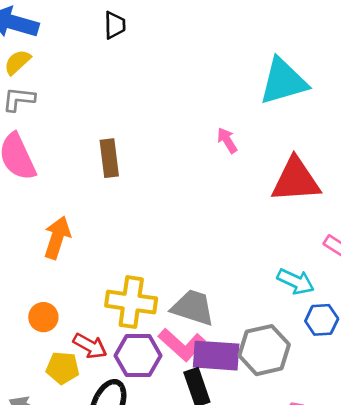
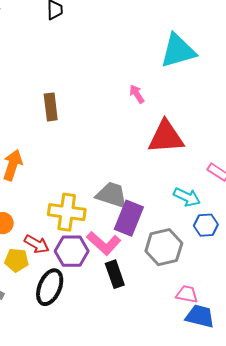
red triangle: (296, 180) -> (166, 137), moved
gray trapezoid: (193, 308) -> (112, 195), moved
purple rectangle: (216, 356) -> (129, 218), moved, turned -72

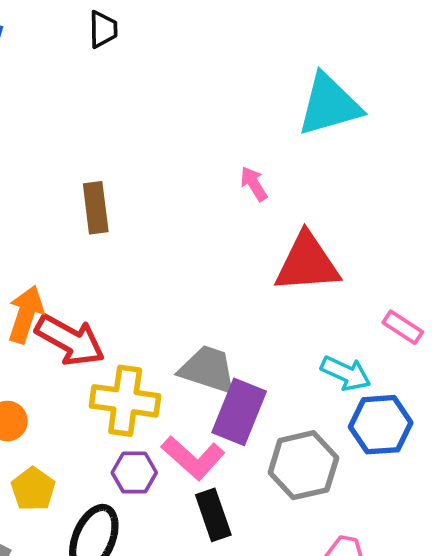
blue hexagon: (206, 225) -> (381, 425), size x1.4
red arrow: (37, 244) -> (70, 340), moved, size x1.5
purple hexagon: (72, 251) -> (134, 473), size x0.7
yellow pentagon: (17, 260) -> (33, 489), turned 30

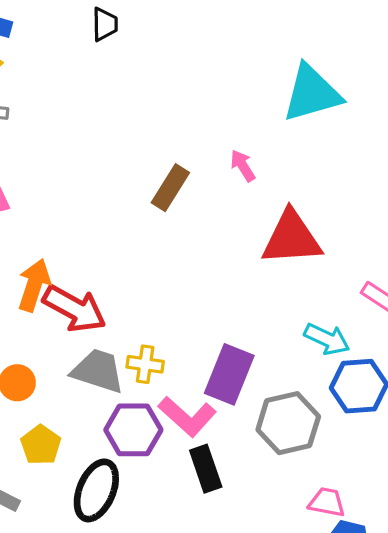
brown rectangle: (96, 208) -> (170, 188), moved, turned 39
gray trapezoid: (208, 370) -> (98, 371), moved
yellow cross: (125, 401) -> (145, 364), moved, size x0.6
purple hexagon: (134, 473) -> (133, 430), size x1.4

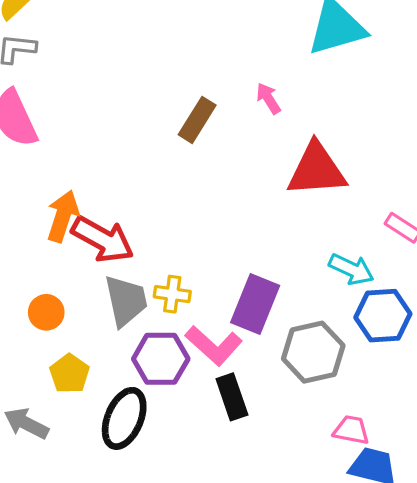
gray trapezoid: (98, 371) -> (126, 301), turned 60

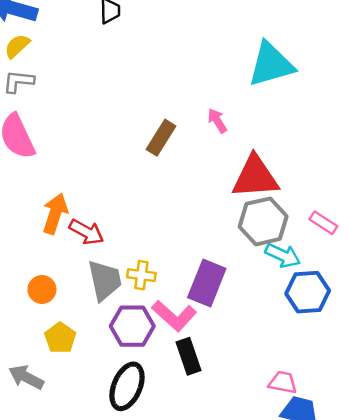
red arrow: (103, 239) -> (86, 232), size x0.7
gray hexagon: (313, 352) -> (263, 221), moved
black ellipse: (124, 418) -> (127, 386), moved

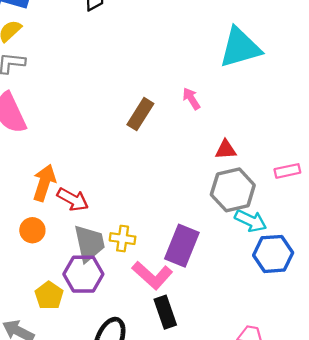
red triangle: (255, 177) -> (226, 150), size x0.5
pink rectangle: (323, 223) -> (287, 171), moved, turned -45
orange circle: (42, 290) -> (32, 230), moved
purple hexagon: (132, 326) -> (83, 274), moved

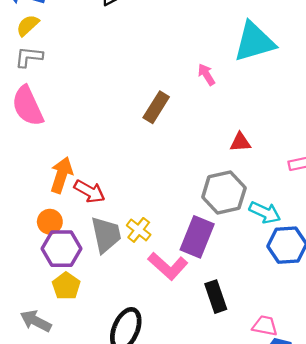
pink arrow: (191, 99) -> (206, 74), moved
gray hexagon: (233, 190) -> (224, 193), moved
yellow cross: (123, 239) -> (139, 230), turned 30
purple hexagon: (83, 274) -> (62, 249), moved
black rectangle: (165, 312) -> (216, 297), moved

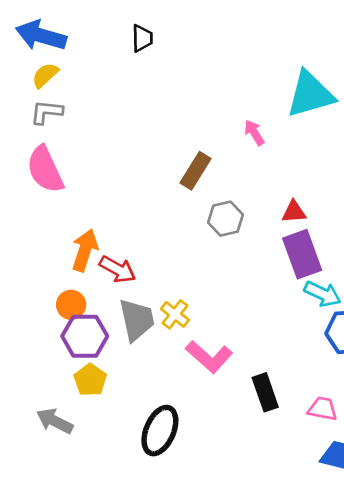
gray hexagon: (224, 193) -> (226, 219), moved, size x0.7
purple rectangle: (197, 237) -> (302, 254), moved, turned -42
pink trapezoid: (265, 326) -> (323, 409), moved

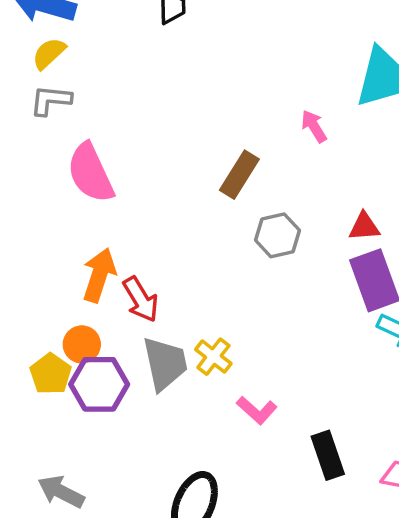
pink semicircle: (45, 169) -> (90, 173), moved
red arrow: (118, 269) -> (141, 299), turned 30
pink L-shape: (209, 357) -> (257, 410), size x0.7
yellow pentagon: (90, 380) -> (51, 374), moved

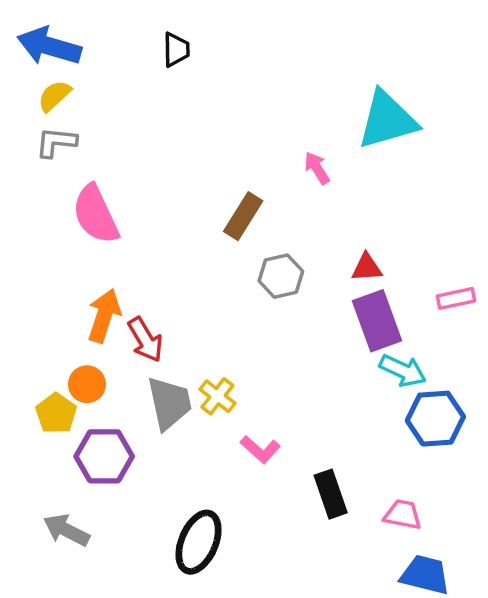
purple hexagon: (99, 384) -> (104, 456), moved

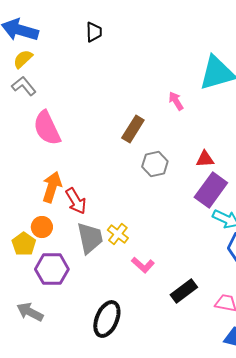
gray L-shape: (56, 142) -> (24, 86), turned 45
purple rectangle: (377, 321) -> (211, 190), turned 56
black rectangle: (331, 494) -> (184, 291), turned 72

